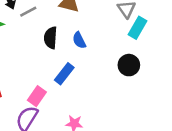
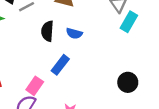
blue semicircle: (79, 40) -> (74, 33), turned -49
black circle: (129, 65) -> (128, 82), moved

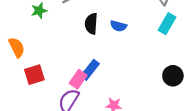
cyan rectangle: (129, 22) -> (167, 24), moved
blue rectangle: (60, 65) -> (90, 70), moved

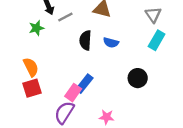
orange semicircle: (17, 47) -> (31, 67), moved
black circle: (173, 76) -> (138, 78), moved

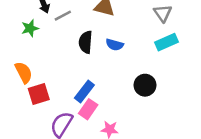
cyan rectangle: (157, 40) -> (166, 42), turned 36
red square: (32, 88) -> (39, 94), moved
pink rectangle: (73, 93) -> (88, 109), moved

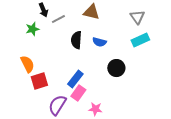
black circle: (145, 85) -> (116, 68), moved

